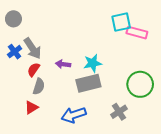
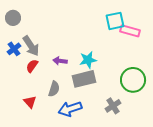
gray semicircle: (39, 86) -> (54, 89), moved
red triangle: (31, 108) -> (30, 102), turned -40

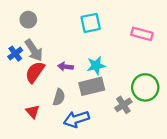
gray circle: (13, 18) -> (28, 20), moved
cyan square: (115, 21) -> (91, 23), moved
red semicircle: (32, 66) -> (35, 72), size x1.5
gray cross: (113, 106) -> (123, 105), moved

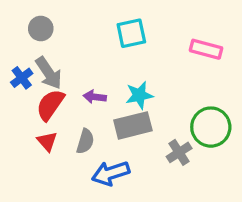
red triangle: (33, 111) -> (47, 141), moved

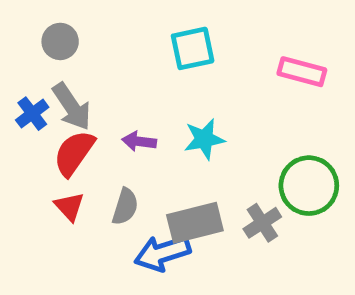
gray rectangle: (133, 125) -> (195, 223), moved

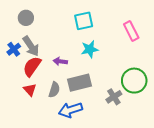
pink rectangle: (302, 72) -> (131, 31), turned 48
cyan star: (204, 139) -> (90, 49), moved
gray rectangle: (195, 223) -> (80, 83), moved

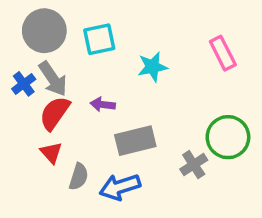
gray circle: (26, 18) -> (44, 31), size x1.6
cyan square: (84, 21) -> (99, 39), moved
cyan star: (90, 49) -> (152, 67), moved
gray semicircle: (54, 90) -> (79, 177), moved

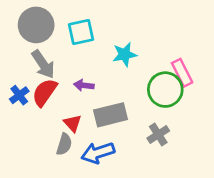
pink rectangle: (223, 53) -> (182, 73), moved
blue cross: (24, 84) -> (19, 95), moved
green circle: (228, 137) -> (165, 90), moved
red triangle: (51, 153) -> (73, 123), moved

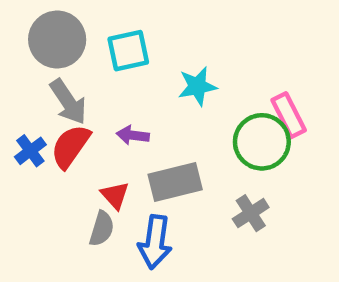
blue arrow: (98, 153) -> (155, 242), turned -64

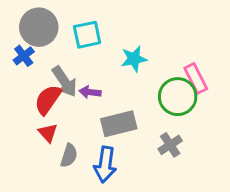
gray arrow: (68, 102) -> (64, 81), moved
blue cross: (30, 151) -> (24, 56), moved
red triangle: (115, 195) -> (48, 133), moved

